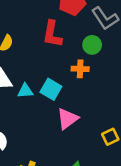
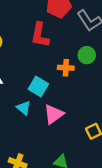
green circle: (92, 45) -> (87, 55), moved
cyan triangle: (25, 91) -> (24, 108), moved, turned 42

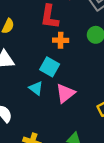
orange cross: (66, 68) -> (61, 40), moved

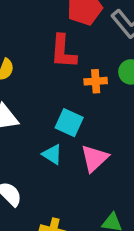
orange cross: (61, 40) -> (96, 81), moved

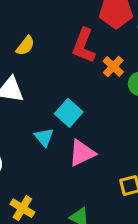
orange cross: (96, 81) -> (113, 66), moved, turned 30

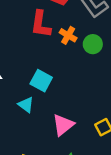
pink triangle: (82, 153) -> (63, 125), moved

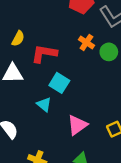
red L-shape: (41, 24) -> (44, 54), moved, turned 88

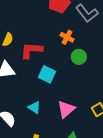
green circle: (109, 52) -> (79, 57), moved
cyan triangle: (44, 104) -> (34, 107), moved

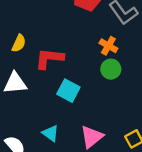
orange cross: (67, 37) -> (108, 46), moved

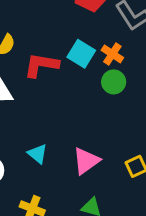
cyan square: (68, 91) -> (81, 54), moved

